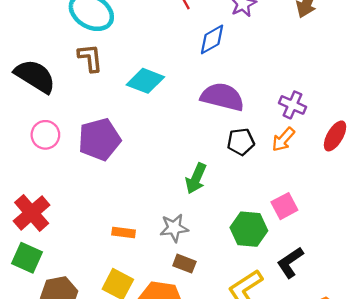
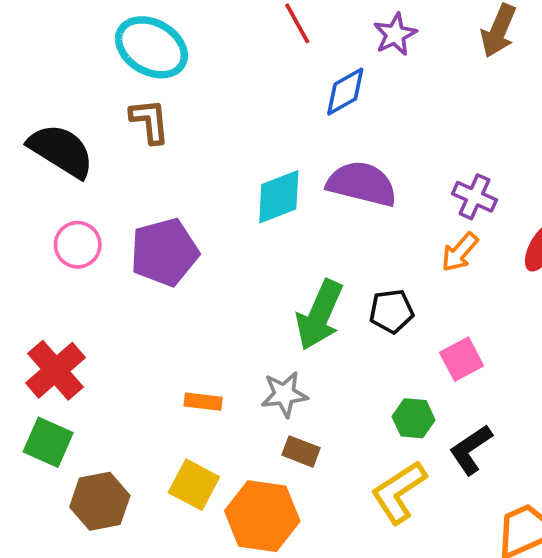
cyan diamond: (145, 81) -> (279, 197), moved, turned -42
black pentagon: (241, 142) -> (391, 311), moved
green arrow: (196, 178) -> (319, 315), size x1.4
green hexagon: (249, 229) -> (414, 418), moved, size x0.7

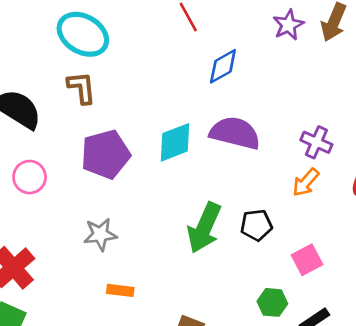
purple star: (395, 34) -> (288, 25), moved
purple pentagon: (164, 252) -> (106, 154), moved
gray star: (284, 394) -> (100, 234), moved

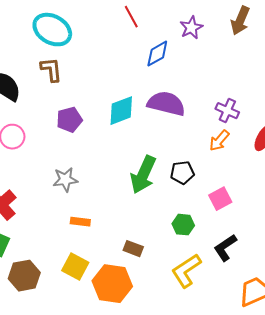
purple star: (288, 25) -> (191, 28), moved
purple pentagon: (106, 154) -> (69, 120), size x0.7
green hexagon: (272, 302) -> (183, 225), moved

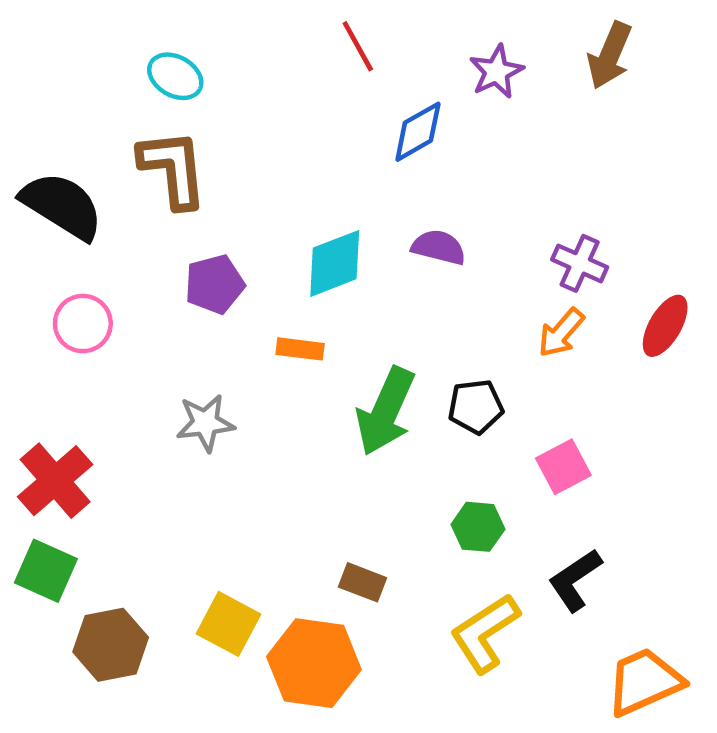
cyan ellipse: (52, 30) -> (175, 76), size x0.6
brown L-shape: (51, 70) -> (173, 169), size x1.4
purple semicircle: (166, 104) -> (439, 247), size x0.6
orange rectangle: (80, 222) -> (300, 349), moved

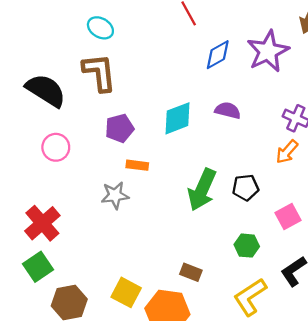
purple star: (496, 72) -> (268, 51), moved, size x1.6
orange rectangle: (300, 349) -> (137, 165), moved
green square: (46, 571) -> (38, 267), turned 32

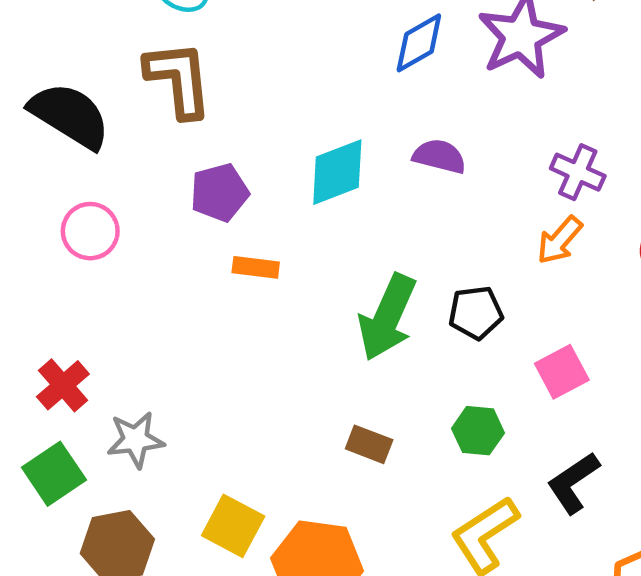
gray star: (115, 195) -> (136, 440), moved
red cross: (42, 223) -> (63, 385), size x0.7
brown rectangle: (191, 272) -> (369, 444), moved

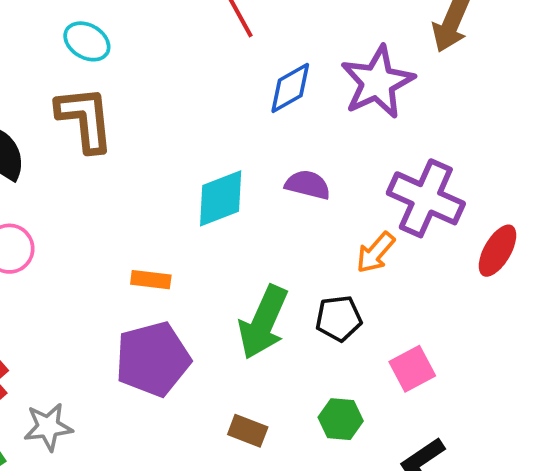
purple cross: (578, 172) -> (426, 198), size x1.6
purple pentagon: (219, 193) -> (153, 359), moved, size x1.5
orange arrow: (560, 240) -> (375, 253), moved

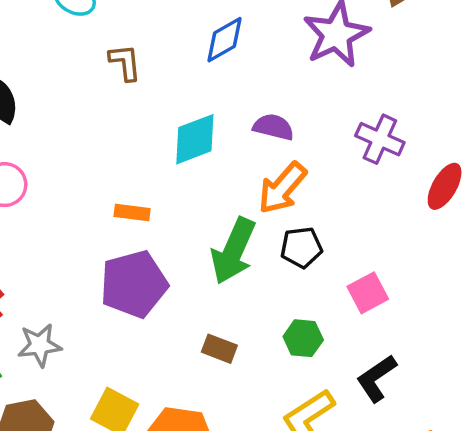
blue diamond: (290, 88) -> (225, 40), moved
brown L-shape: (85, 119) -> (125, 62), moved, size x0.6
purple cross: (426, 198) -> (380, 139), size x0.7
orange arrow: (375, 253) -> (282, 188), moved, size x1.4

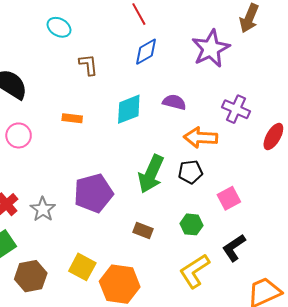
orange arrow: (282, 188) -> (201, 138), moved, turned 52
orange rectangle: (132, 212) -> (72, 118), moved
gray star: (40, 345) -> (43, 209), moved, turned -30

